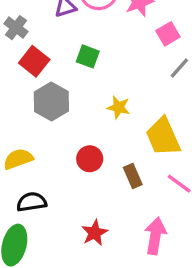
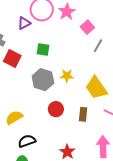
gray hexagon: (51, 101) -> (43, 80), moved
brown rectangle: (133, 176) -> (83, 114), turned 40

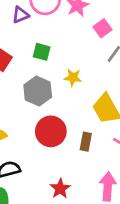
yellow star: (67, 76) -> (73, 78), moved
red circle: (56, 109) -> (51, 131), size x1.5

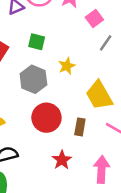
yellow star: (73, 78) -> (67, 66), turned -30
red star: (60, 189) -> (62, 160), moved

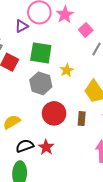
green square: (37, 42) -> (41, 53), size x1.6
red star: (62, 160) -> (46, 147), moved

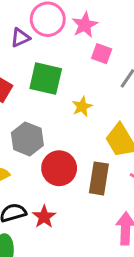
pink square: (86, 30) -> (102, 54), moved, turned -32
gray hexagon: (41, 83) -> (27, 139), moved
brown rectangle: (82, 119) -> (99, 178), size x1.5

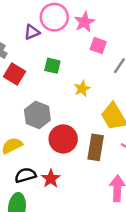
green square: (46, 79) -> (52, 66), size x0.6

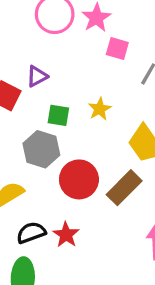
purple triangle: (32, 32) -> (37, 76), moved
green square: (52, 66) -> (58, 115), moved
brown rectangle: (96, 147) -> (124, 188), turned 40

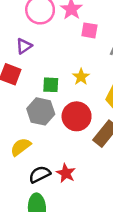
purple triangle: (37, 76) -> (24, 46), moved
red circle: (79, 179) -> (77, 116), moved

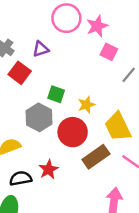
yellow star: (81, 77) -> (86, 105), moved
red star: (66, 173) -> (48, 169), moved

